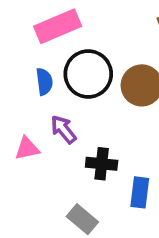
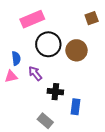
blue semicircle: (44, 82) -> (16, 58), moved
pink triangle: (27, 148) -> (11, 76), moved

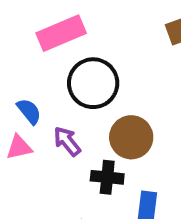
brown circle: (76, 50) -> (131, 137), moved
blue semicircle: (16, 58) -> (29, 111), turned -32

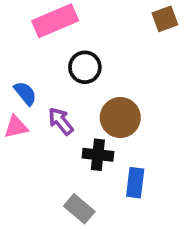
black circle: (93, 83) -> (85, 67), size x0.7

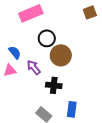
brown circle: (120, 118) -> (61, 55), moved
blue rectangle: (135, 183) -> (72, 109), moved

